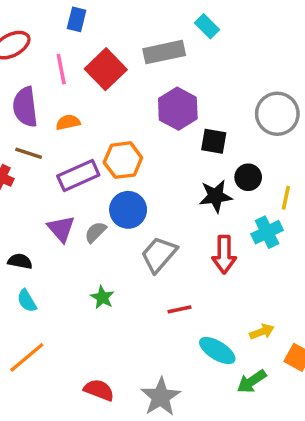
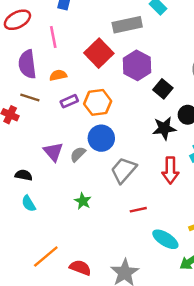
red square: (106, 69) -> (99, 53), moved
black square: (214, 141) -> (163, 89), turned 30
purple rectangle: (78, 176) -> (69, 101), moved, size x0.6
orange line: (27, 357) -> (46, 257), moved

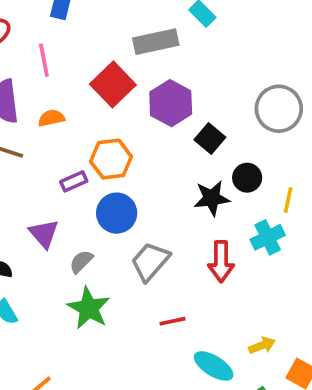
purple rectangle: (69, 101) -> (74, 181), moved
gray semicircle: (78, 154) -> (81, 262), moved
green star: (83, 201) -> (89, 308), size x1.6

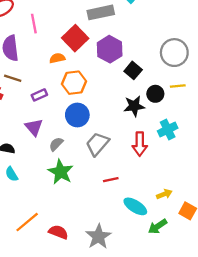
orange semicircle: (51, 118) -> (57, 58), moved
purple rectangle: (74, 181) -> (39, 95), moved
yellow line: (288, 200) -> (178, 86), moved, turned 72

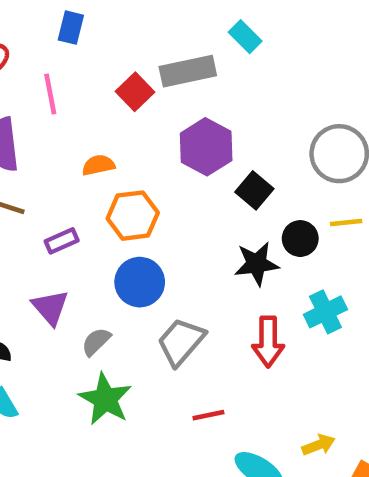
red square: (75, 38) -> (135, 92), moved, size x0.7

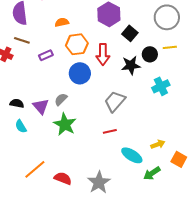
purple triangle: (50, 307) -> (41, 106), moved
gray trapezoid: (181, 342) -> (115, 101), moved
red arrow: (268, 342) -> (103, 54), moved

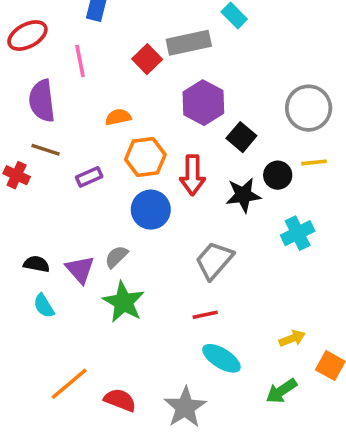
cyan ellipse: (132, 155) -> (221, 358), moved

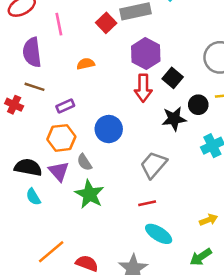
orange hexagon: (145, 157) -> (61, 138), moved
red arrow: (192, 175) -> (143, 88), moved
gray semicircle: (116, 257) -> (84, 162), turned -78
black semicircle: (37, 264) -> (28, 167), size x1.5

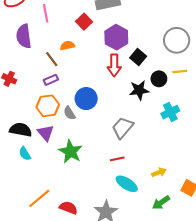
red square: (106, 23) -> (84, 22), moved
brown line: (35, 87) -> (52, 59), moved, turned 35
gray semicircle: (84, 162) -> (69, 113), moved
yellow arrow: (208, 220) -> (159, 172), moved

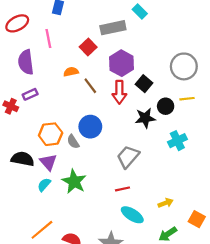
brown line: (52, 59) -> (90, 86), moved
purple rectangle: (51, 80) -> (30, 94), moved
cyan semicircle: (25, 154) -> (44, 185), moved, turned 72

